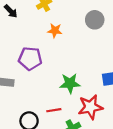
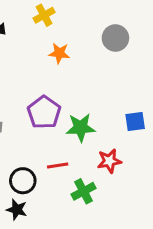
purple pentagon: (30, 59) -> (44, 112), moved, turned 30
red star: (90, 107) -> (109, 161), size x0.7

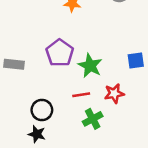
green star: (81, 128) -> (90, 66), turned 30
red line: (58, 166) -> (81, 95), moved

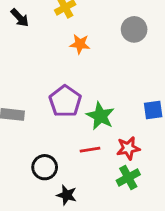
green cross: (93, 119) -> (128, 177), moved
black star: (37, 134) -> (67, 195), moved

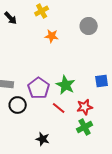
purple pentagon: (65, 101) -> (39, 88), moved
red line: (90, 150) -> (59, 108), turned 48
black circle: (45, 167) -> (18, 105), moved

